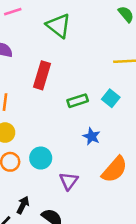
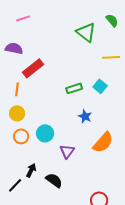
green triangle: (59, 26) -> (86, 32), moved
red rectangle: (42, 75) -> (33, 68), moved, turned 35

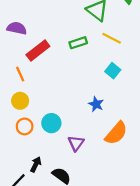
yellow line: (111, 57) -> (112, 38), moved, turned 30
green rectangle: (74, 88) -> (78, 43), moved
orange line: (17, 89) -> (20, 74), turned -32

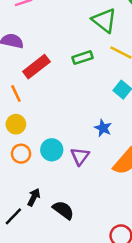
purple triangle: (76, 143) -> (80, 156), moved

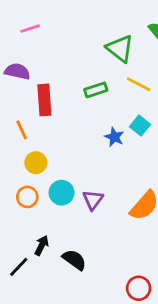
red rectangle: (36, 67) -> (44, 100), turned -56
yellow circle: (16, 124) -> (36, 163), moved
blue star: (103, 128) -> (114, 137), moved

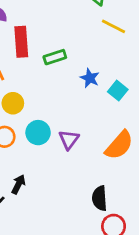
green rectangle: (96, 90) -> (55, 57), moved
cyan square: (140, 126) -> (118, 91), moved
black semicircle: (74, 260) -> (100, 198), moved, turned -130

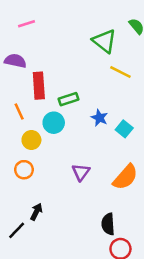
cyan circle: (38, 133) -> (54, 123), moved

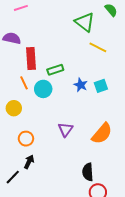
orange line: (19, 112) -> (24, 83), moved
cyan square: (124, 129) -> (101, 86), moved, turned 32
yellow circle: (31, 140) -> (14, 108), moved
orange circle: (24, 170) -> (26, 139), moved

